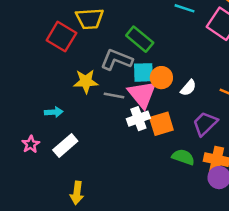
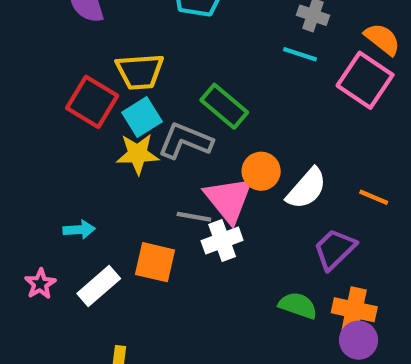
cyan square: (143, 72) -> (142, 117), moved, turned -30
yellow star: (86, 81) -> (138, 154), moved
white semicircle: (188, 88) -> (307, 189), size x1.5
gray line: (114, 96) -> (194, 217), moved
orange square: (161, 124) -> (155, 262), moved, turned 30

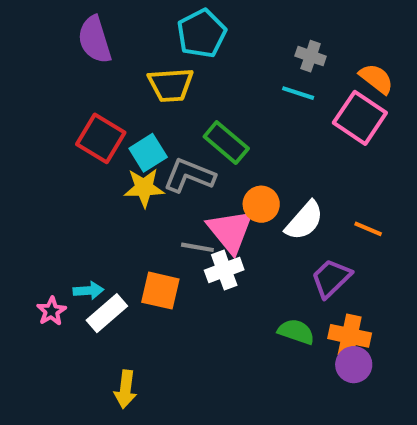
yellow trapezoid: (140, 72) -> (171, 85), moved
cyan arrow: (79, 230) -> (88, 291), moved

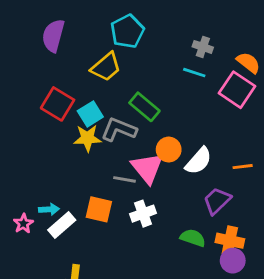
purple semicircle: (95, 40) -> (53, 36), turned 32
yellow trapezoid: (171, 85) -> (106, 67), turned -36
orange line: (368, 229) -> (243, 167), turned -30
white cross: (224, 270) -> (143, 214), moved

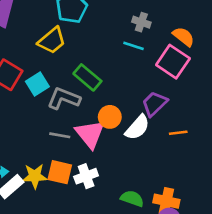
yellow star: (87, 138) -> (35, 176), moved
gray line: (124, 179) -> (60, 135), moved
purple trapezoid: (217, 201) -> (155, 104), moved
orange square: (99, 209) -> (60, 172), moved

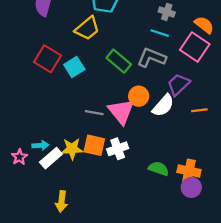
gray L-shape: (64, 98) -> (152, 58), moved

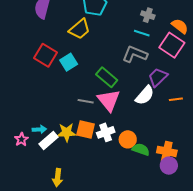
green rectangle: (119, 61) -> (107, 77), moved
orange circle: (139, 96) -> (128, 139), moved

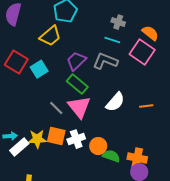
purple trapezoid: (158, 77) -> (76, 61), moved
gray line: (86, 101) -> (56, 108), turned 35

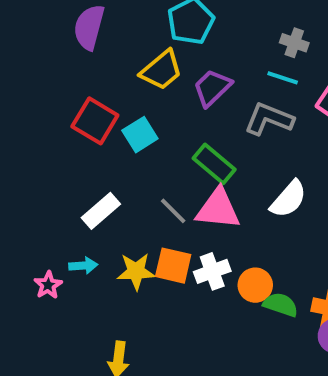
purple trapezoid: (76, 61) -> (212, 88), moved
pink triangle: (79, 107) -> (218, 209), turned -45
white rectangle: (19, 147) -> (101, 211), moved

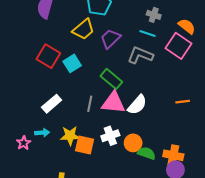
white semicircle: (288, 199) -> (137, 105), moved
gray line: (173, 211) -> (90, 104), turned 56
orange square: (173, 266) -> (85, 145), moved

